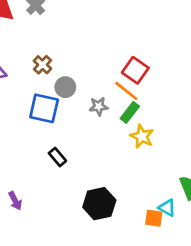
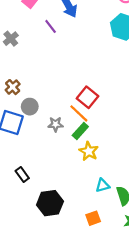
black rectangle: (57, 157) -> (22, 175), moved
cyan triangle: (167, 208) -> (103, 185), moved, turned -48
orange square: (154, 218) -> (93, 218), turned -32

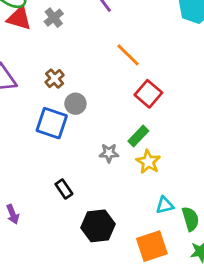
orange line: (79, 113) -> (128, 55), moved
gray star: (55, 124) -> (109, 153), moved
orange square: (93, 218) -> (152, 246), size x1.6

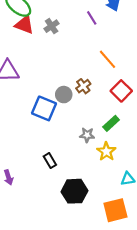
brown cross: (55, 79) -> (83, 86), moved
yellow star: (148, 162) -> (106, 151), moved

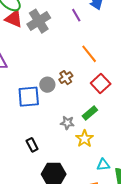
gray cross: (52, 26) -> (39, 21), size x1.6
blue square: (44, 108) -> (29, 97), turned -30

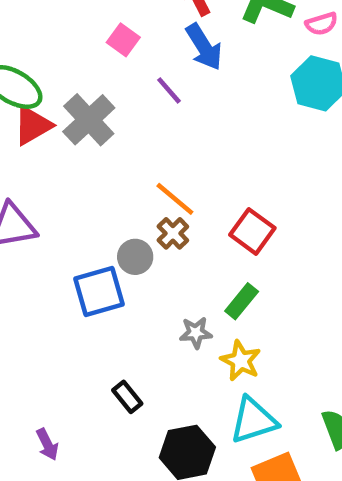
red triangle: (14, 19) -> (33, 125), turned -42
orange line: (89, 54) -> (175, 199), moved
cyan triangle: (103, 165) -> (254, 420), moved, size x1.6

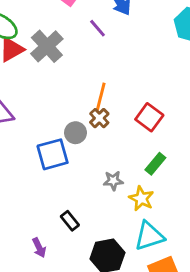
orange line: (175, 199) -> (101, 96), turned 64
green rectangle: (242, 301) -> (155, 164), moved
purple arrow: (47, 444) -> (39, 248), moved

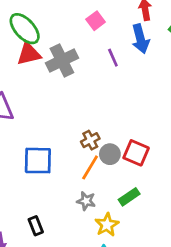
orange line: (101, 96) -> (90, 167), moved
red square: (149, 117) -> (136, 153), turned -30
gray circle: (75, 133) -> (110, 154), moved

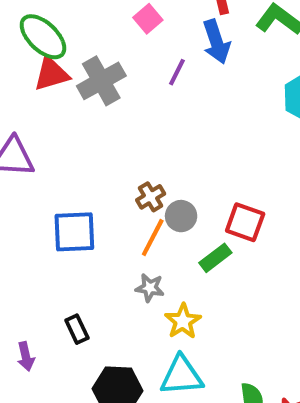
purple line: (113, 58) -> (177, 72), turned 54
red square: (136, 153) -> (245, 222), moved
green rectangle: (129, 197) -> (215, 258), moved

